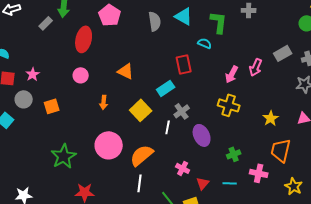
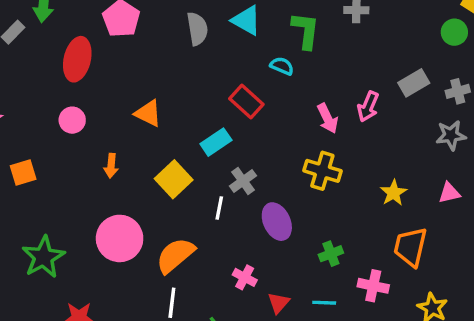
red rectangle: (184, 64) -> (246, 101), turned -36
pink arrow: (232, 74) -> (328, 118), turned -54

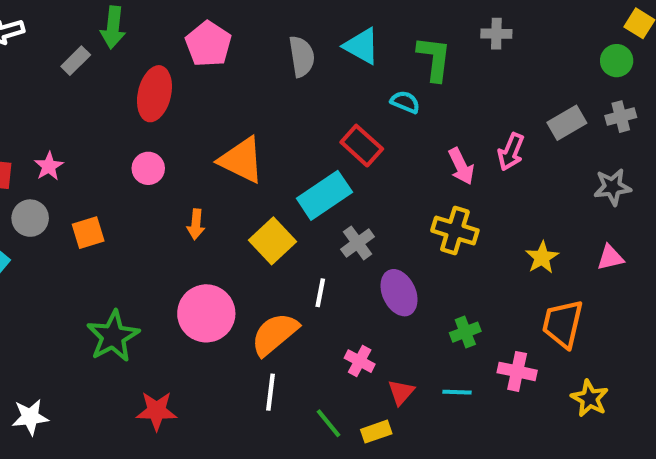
gray cross: (458, 91) -> (621, 117), moved
orange triangle: (148, 113) -> (242, 160), size x1.4
cyan rectangle: (216, 142) -> (324, 195), size x1.4
white line: (219, 208) -> (320, 293), moved

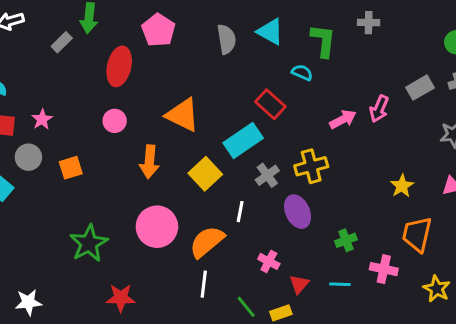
pink arrow: (461, 166) -> (343, 119), turned -92
orange arrow: (196, 224) -> (149, 162), size x1.5
yellow cross: (455, 231) -> (311, 166), moved, turned -32

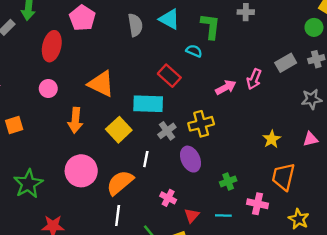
cyan rectangle: (243, 141) -> (148, 104), turned 36

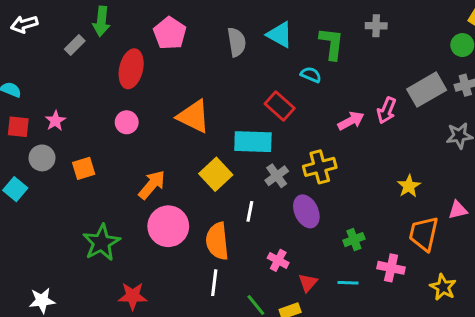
gray rectangle: (286, 63) -> (427, 90), size x1.4
orange arrow: (75, 120) -> (152, 185), moved, turned -145
pink triangle: (310, 139) -> (458, 210), moved
orange semicircle: (120, 183) -> (217, 241), turned -56

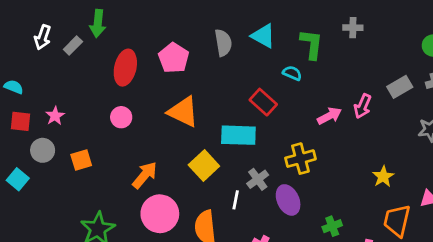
white arrow: (24, 24) -> (43, 37), moved, turned -55
pink pentagon: (170, 33) -> (174, 58), moved
gray rectangle: (427, 90) -> (400, 87), size x0.7
gray cross: (277, 176) -> (258, 179), moved

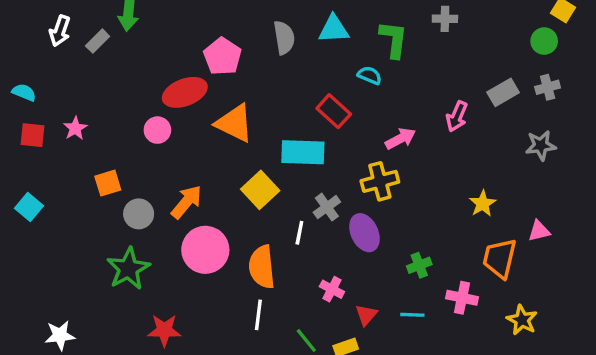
cyan triangle: (263, 36) -> (334, 29), turned -32
red ellipse: (125, 68) -> (185, 92), moved, turned 56
pink arrow: (329, 116) -> (400, 139), moved
gray circle: (43, 150) -> (139, 214), moved

